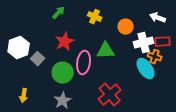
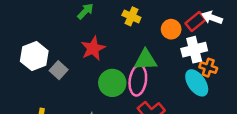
red rectangle: (163, 42) -> (195, 22), moved, turned -35
pink ellipse: (84, 63) -> (138, 80), moved
green circle: (63, 73) -> (112, 83), moved

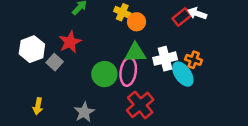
orange circle: (171, 29) -> (137, 22), moved
red star: (93, 48) -> (70, 42), moved
white cross: (194, 50) -> (165, 59), moved

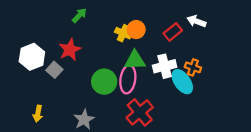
yellow cross: (122, 12) -> (123, 33), moved
red rectangle: (182, 17) -> (173, 32), moved

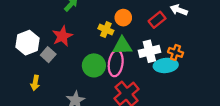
yellow cross: (123, 33) -> (106, 30), moved
cyan ellipse: (182, 82) -> (166, 65), turned -60
yellow arrow: (38, 114) -> (35, 83), moved

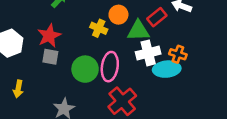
green triangle: (122, 46) -> (138, 31), moved
gray square: (48, 55) -> (50, 57), moved, turned -32

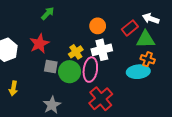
yellow cross: (99, 28) -> (76, 52), moved, turned 32
green triangle: (138, 31) -> (146, 39), moved
white cross: (148, 53) -> (102, 50), moved
gray square: (50, 57) -> (51, 66), moved

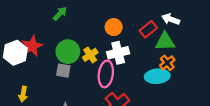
red star: (39, 44) -> (32, 46), moved
orange cross: (148, 59) -> (167, 63), turned 32
green circle: (70, 72) -> (68, 52), moved

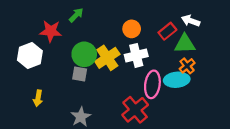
red star: (32, 46) -> (51, 31), moved, turned 30
yellow cross: (90, 55) -> (107, 58), size x1.5
pink ellipse: (106, 74) -> (152, 84), moved

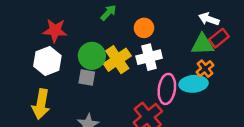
green arrow: (76, 15) -> (108, 13), moved
red rectangle: (167, 31) -> (219, 38), moved
white hexagon: (30, 55) -> (47, 61), moved
yellow arrow: (38, 98) -> (41, 104), size x1.6

